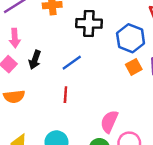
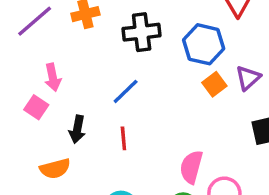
pink arrow: (15, 38) -> (53, 77), moved
black arrow: (35, 60) -> (77, 129), moved
orange semicircle: (14, 96) -> (55, 169), moved

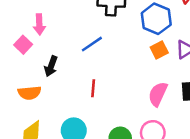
red line: (123, 138) -> (93, 88), moved
pink semicircle: (191, 167) -> (158, 94), moved

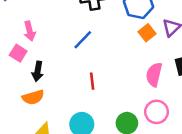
black arrow: (51, 66) -> (38, 71), moved

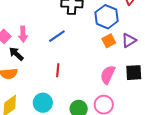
pink arrow: (30, 31) -> (23, 34), moved
black arrow: (38, 71) -> (16, 54), turned 112

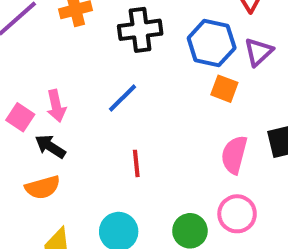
purple triangle: (129, 40) -> (258, 52), moved
orange square: (109, 41) -> (224, 89), turned -32

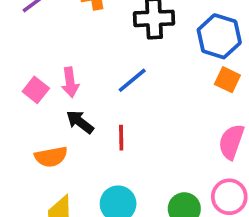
black arrow: (50, 146) -> (80, 122), moved
red line: (136, 163) -> (121, 138), moved

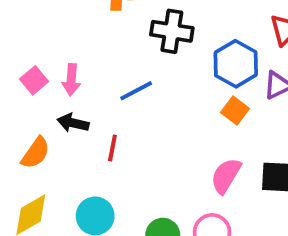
black arrow: (80, 122) -> (73, 123), turned -36
orange semicircle: (51, 157) -> (36, 153), turned -56

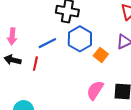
blue hexagon: (236, 64) -> (80, 39), moved
red line: (112, 148) -> (35, 64), moved

